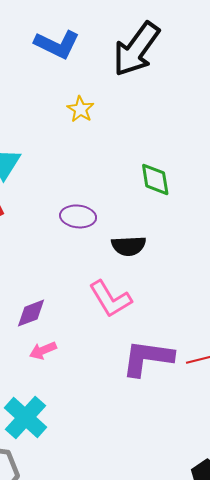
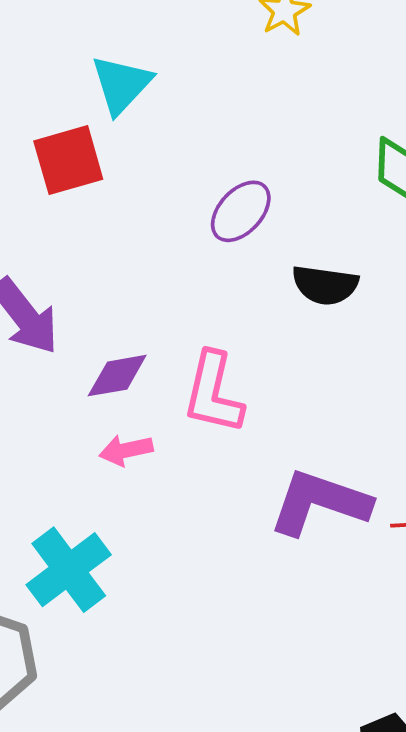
purple ellipse: (78, 216) -> (241, 211), turned -64
pink L-shape: (110, 299) -> (213, 393), moved, turned 33

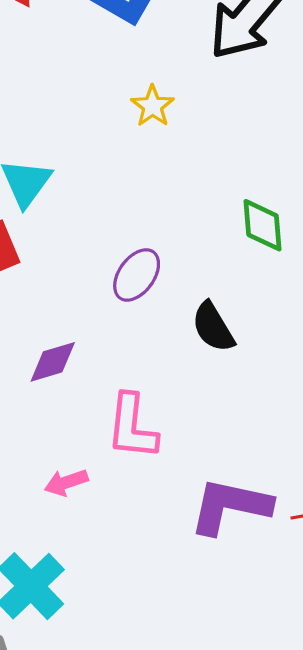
black semicircle: (325, 285) -> (213, 327), turned 58
purple diamond: (117, 376) -> (53, 362), moved

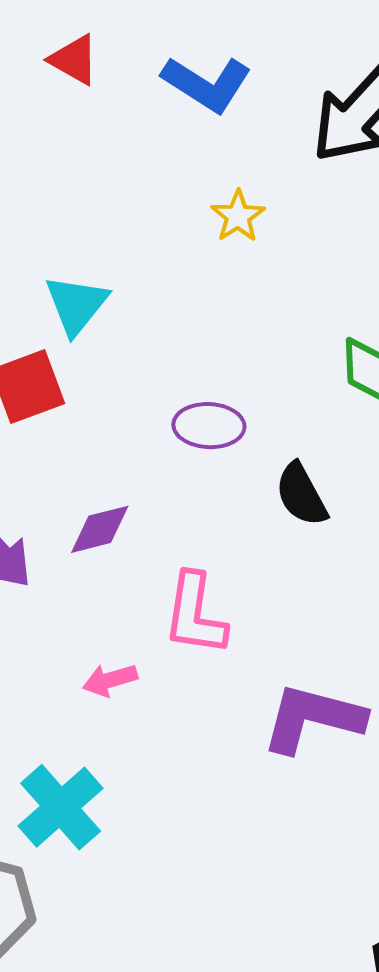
purple ellipse: (137, 275) -> (209, 426), turned 54

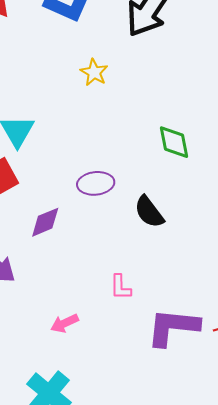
purple diamond: (100, 529) -> (45, 222), moved
pink L-shape: (195, 614) -> (121, 287), moved, size x0.6

